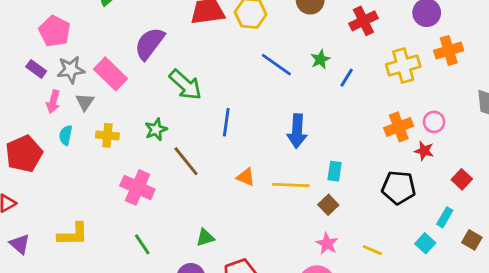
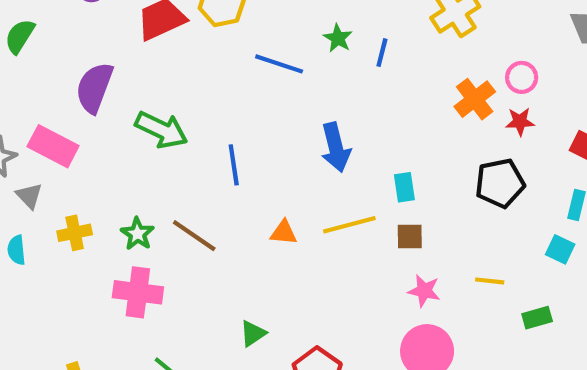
green star: (156, 129) -> (137, 234), moved
brown square: (328, 205) -> (410, 237), turned -30

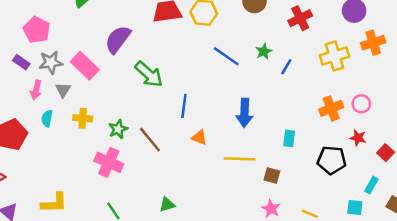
red star: (520, 122) -> (358, 138), moved
cyan rectangle: (404, 187) -> (289, 138), moved
orange triangle: (284, 233) -> (199, 138), moved
cyan square: (560, 249) -> (355, 207), turned -35

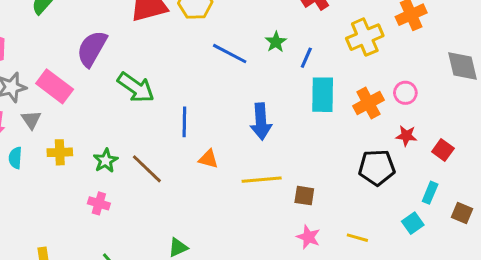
cyan rectangle: (289, 138) -> (323, 95), moved, size x1.6
pink cross: (109, 162) -> (99, 203), size x0.6
cyan square: (355, 207) -> (413, 223), turned -35

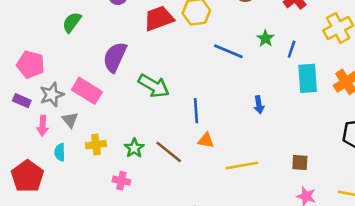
blue arrow: (261, 121) -> (259, 105), size x0.6
orange triangle: (208, 159) -> (206, 140), moved
yellow line: (262, 180) -> (242, 166), moved
pink cross: (99, 203) -> (121, 181), moved

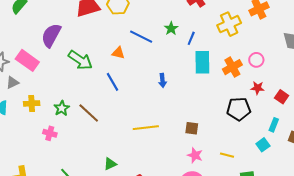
blue line: (196, 111) -> (112, 82), turned -30
gray triangle: (70, 120) -> (12, 83), turned 40
orange triangle: (206, 140) -> (118, 53), moved

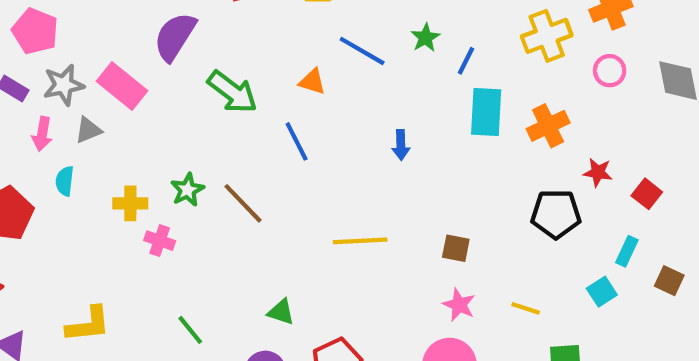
pink circle: (256, 60) -> (610, 71), moved
yellow cross: (32, 103) -> (130, 203), moved
green triangle: (110, 164) -> (281, 312), turned 40

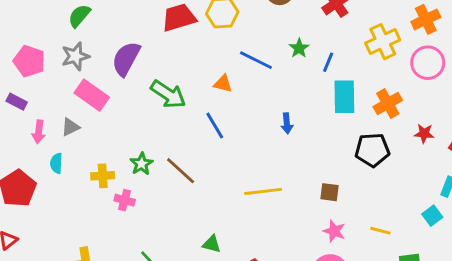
pink circle: (610, 71) -> (428, 63), size x1.5
gray star: (64, 85) -> (75, 56), moved
black pentagon: (556, 214) -> (372, 150), moved

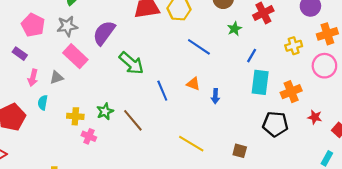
yellow cross: (383, 42) -> (294, 46), size x0.7
green star: (299, 48) -> (235, 29), moved
orange triangle: (223, 84) -> (193, 84), moved
yellow line: (263, 191) -> (191, 144), turned 30

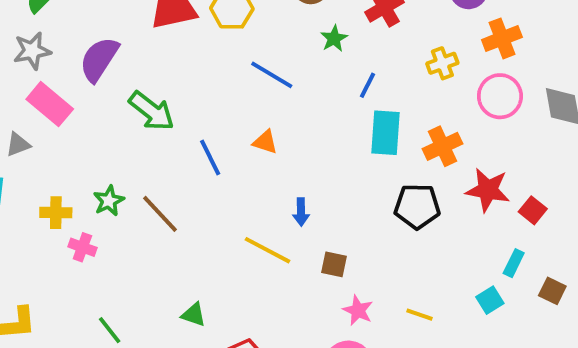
blue arrow: (215, 96) -> (301, 212), moved
red star: (315, 117) -> (488, 190), size x1.6
brown square: (240, 151) -> (334, 264), moved

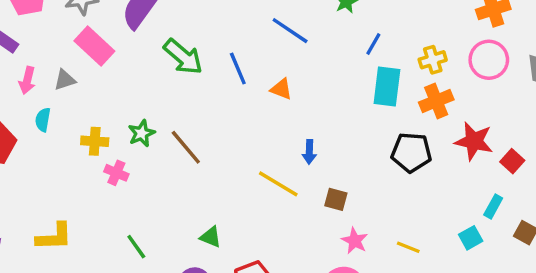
yellow cross: (442, 63) -> (433, 60), moved
blue line: (210, 157) -> (238, 68), moved

